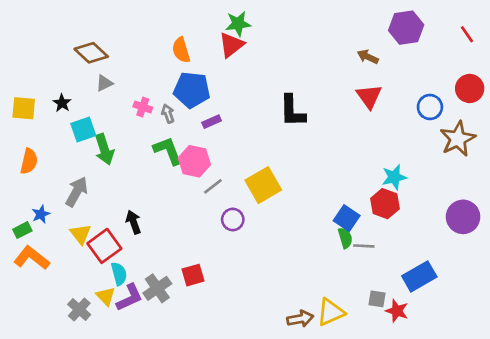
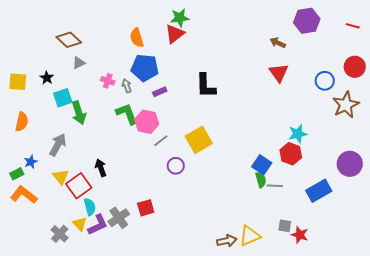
red line: (467, 34) -> (353, 26), turned -40
black L-shape: (292, 111) -> (206, 86), moved
blue rectangle: (419, 276) -> (319, 191), moved

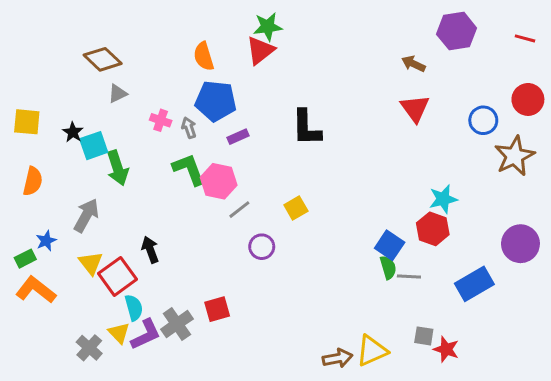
black star: (47, 78) -> (73, 132), moved
yellow square: (199, 140) -> (296, 208), size x0.6

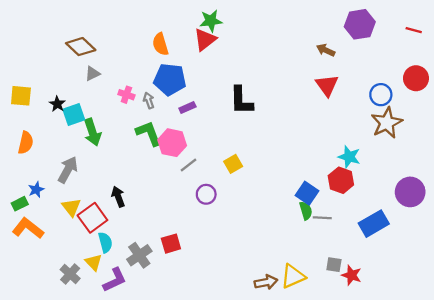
brown star: (515, 156) -> (387, 123), moved
cyan star: (443, 199) -> (349, 157), turned 30
purple L-shape: (146, 334) -> (115, 280), moved

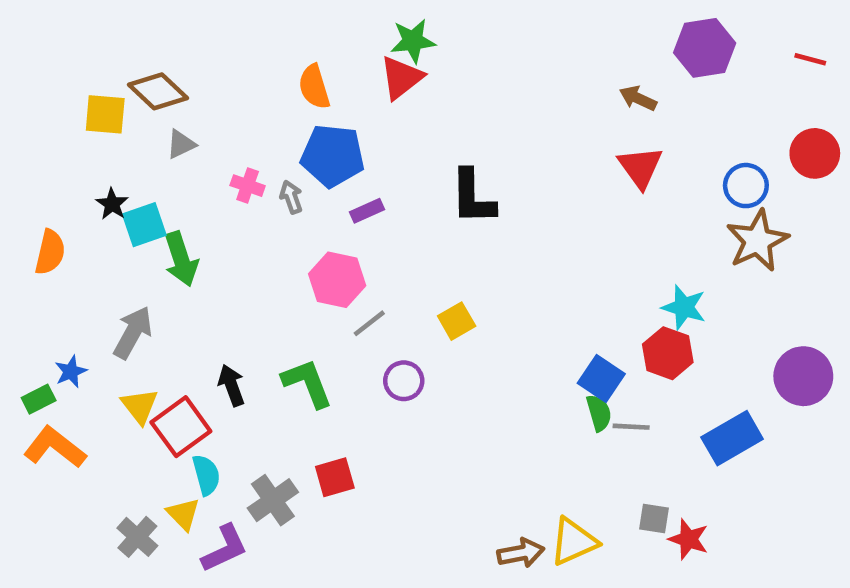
yellow square: (21, 96) -> (105, 114), moved
green L-shape: (149, 133) -> (307, 383), moved
orange semicircle: (26, 143) -> (50, 252), moved

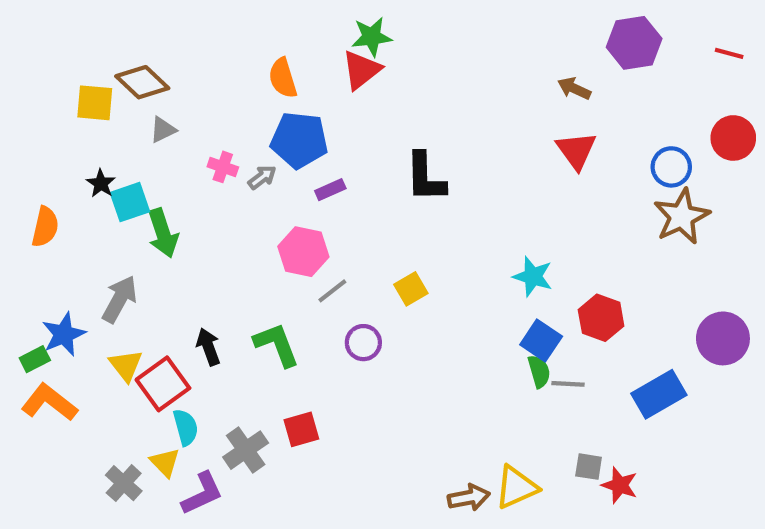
gray arrow: (291, 197) -> (262, 177), turned 72
cyan star: (684, 307) -> (533, 276), moved
blue star: (71, 372) -> (64, 334), size x1.5

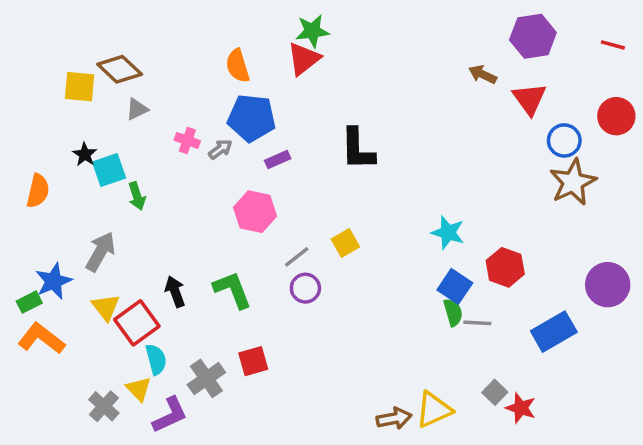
red triangle: (576, 150) -> (530, 99), moved
green arrow: (163, 233) -> (137, 196), size x0.7
gray line: (332, 291) -> (297, 257), moved
gray square: (589, 467) -> (495, 392), turned 35

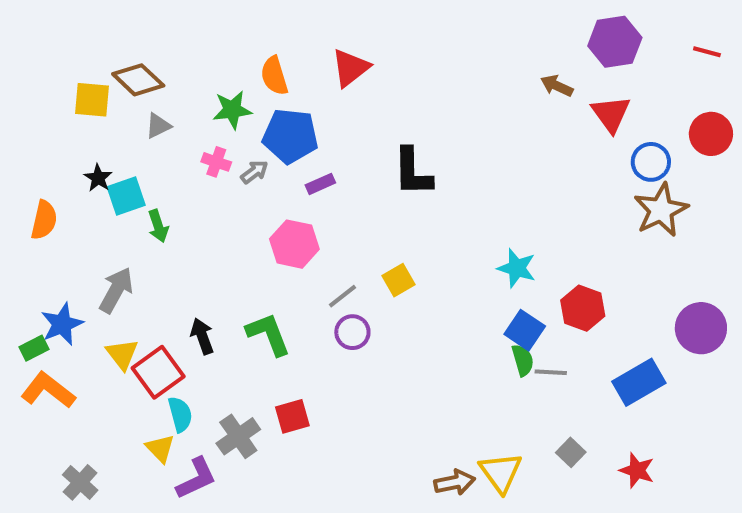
green star: (312, 31) -> (232, 110), moved
gray cross: (104, 406) -> (80, 482), moved
red star: (521, 408) -> (637, 470), moved
yellow triangle: (434, 410) -> (501, 472), turned -42

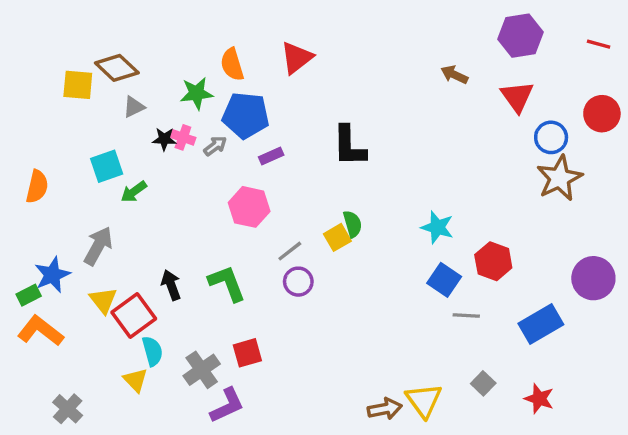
brown arrow: (557, 86) -> (454, 75), moved
black star: (98, 178) -> (164, 139), moved, turned -30
green arrow: (158, 226) -> (134, 192), turned 72
green semicircle: (523, 360) -> (353, 224), moved
purple L-shape: (196, 478) -> (227, 405), moved

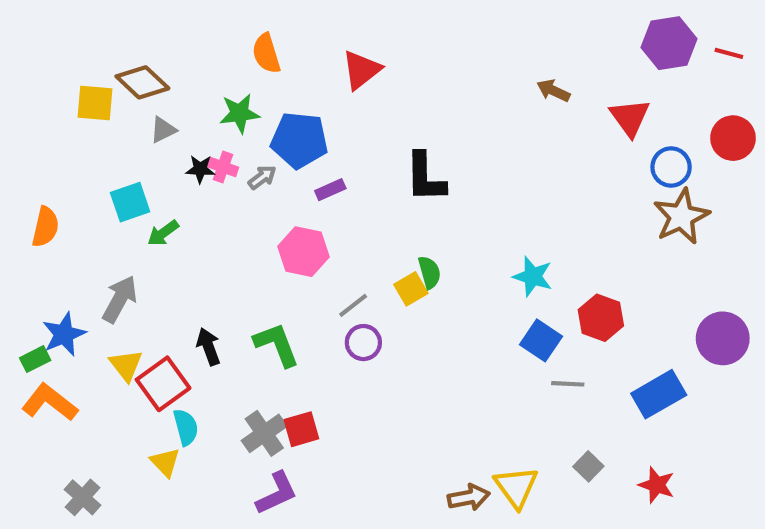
purple hexagon: (521, 36) -> (669, 43), moved
orange semicircle: (232, 64) -> (266, 53), moved
gray cross: (202, 370) -> (264, 433), moved

